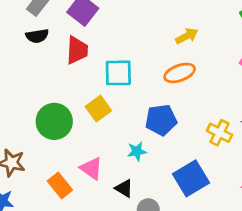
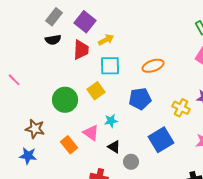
yellow arrow: (187, 36) -> (106, 40), moved
cyan star: (137, 151) -> (111, 121), moved

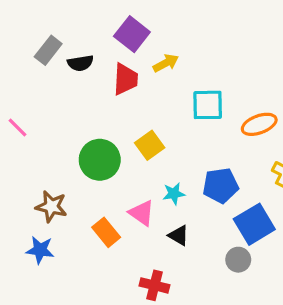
gray rectangle: (54, 17) -> (48, 50), moved
cyan square: (110, 66) -> (208, 105), moved
orange ellipse: (153, 66) -> (259, 124), moved
blue pentagon: (140, 99) -> (221, 186), moved
gray circle: (131, 162) -> (238, 260), moved

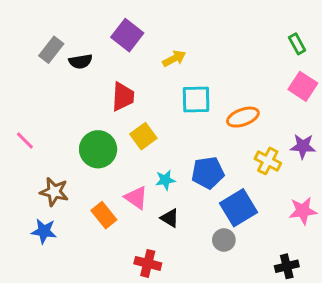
yellow arrow: (166, 63) -> (174, 59), moved
red trapezoid: (125, 79) -> (123, 97), moved
pink line: (18, 128) -> (25, 140), moved

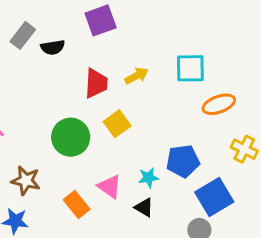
purple square: (127, 35) -> (101, 20), turned 32
yellow arrow: (174, 59) -> (137, 76), moved
cyan square: (196, 100) -> (190, 68), moved
cyan star: (165, 180) -> (148, 178), moved

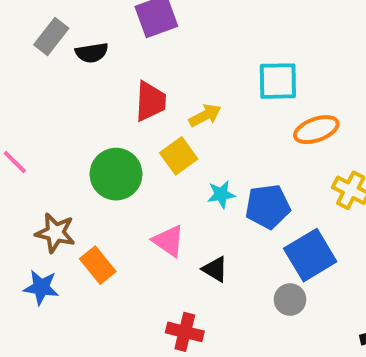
yellow arrow: (137, 76) -> (205, 115), moved
cyan star: (148, 178) -> (221, 194), moved
orange rectangle: (77, 205) -> (98, 265), moved

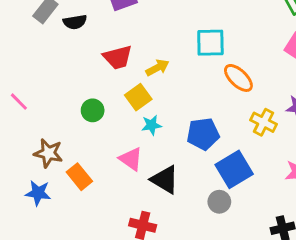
red trapezoid: (150, 101) -> (118, 57), turned 72
orange ellipse: (316, 130) -> (238, 78), turned 64
green circle: (116, 174) -> (93, 110), size x0.6
cyan star: (221, 194) -> (152, 125), moved
black triangle: (215, 269) -> (165, 180), size x1.5

